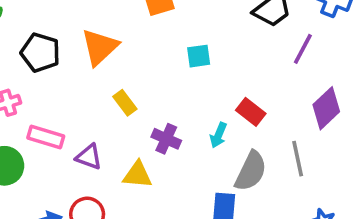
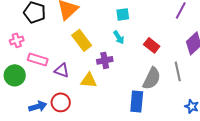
yellow rectangle: (125, 103) -> (82, 40), size x1.5
cyan arrow: (218, 135) -> (119, 37), moved, turned -56
purple cross: (166, 139) -> (105, 60), turned -35

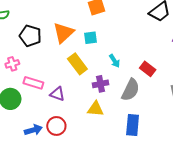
cyan square: (123, 14) -> (90, 38), moved
gray semicircle: (152, 78) -> (131, 90), moved
yellow triangle: (89, 80) -> (95, 109), moved

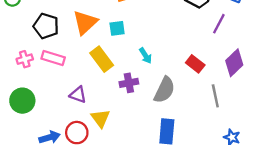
red rectangle: (148, 69) -> (195, 64), moved
pink rectangle: (33, 83) -> (53, 58), moved
yellow triangle: (95, 109) -> (100, 118), moved, turned 48

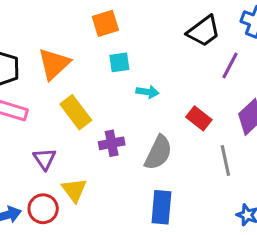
cyan square: (117, 28) -> (119, 62), moved
cyan arrow: (145, 56) -> (147, 92), moved, turned -49
purple triangle: (78, 95) -> (45, 159), turned 36

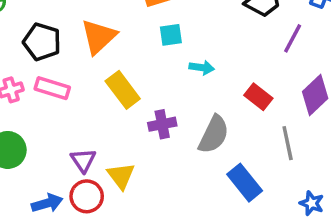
purple triangle: (45, 159) -> (83, 160), moved
blue rectangle: (161, 207) -> (245, 183), moved, turned -44

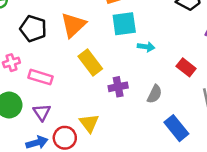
cyan square: (171, 35) -> (124, 24), size x1.5
pink rectangle: (52, 88) -> (41, 77), moved
gray semicircle: (214, 135) -> (155, 94), size x0.7
purple triangle: (83, 160) -> (42, 112), moved

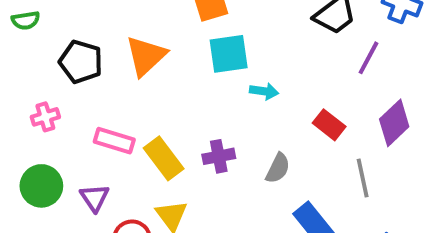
yellow rectangle: (90, 63) -> (164, 158), moved
pink rectangle: (41, 77) -> (114, 141), moved

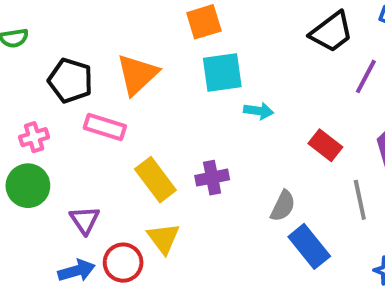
pink rectangle: (114, 141) -> (105, 127), moved
gray semicircle: (278, 168) -> (283, 206), moved
green circle: (41, 186) -> (28, 186), moved

